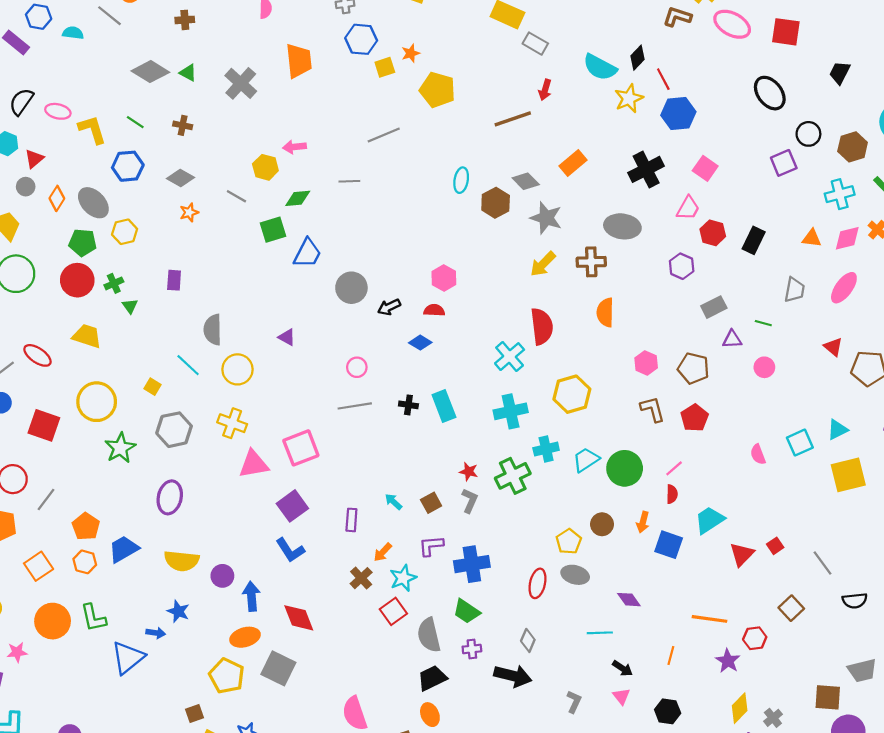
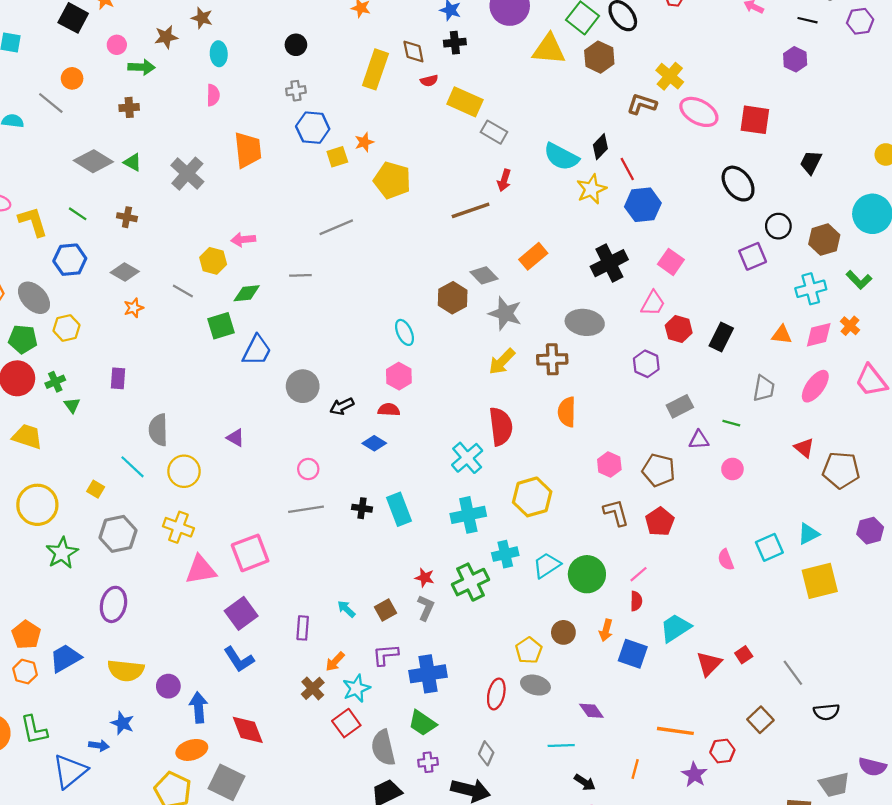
cyan ellipse: (461, 180) -> (404, 332), moved, turned -35

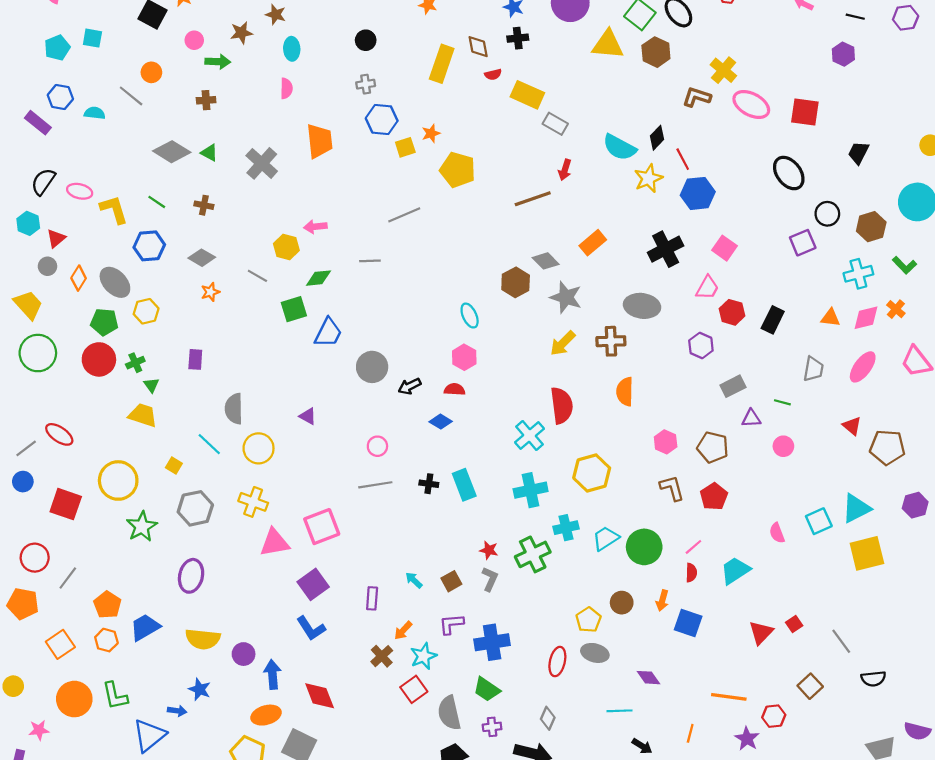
yellow trapezoid: (27, 437) -> (143, 415), moved
cyan triangle: (809, 534) -> (856, 508), size x1.4
cyan trapezoid: (675, 628) -> (735, 570), moved

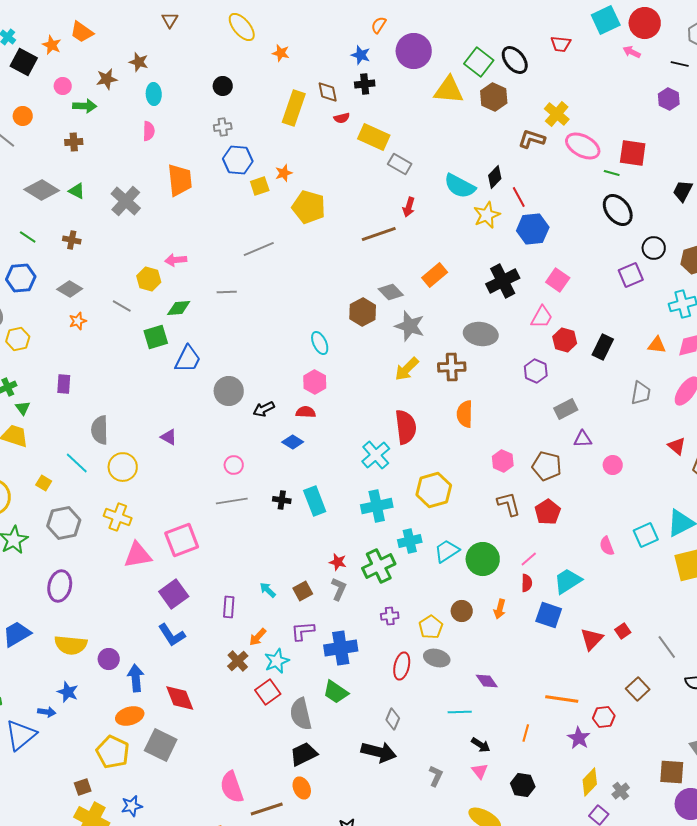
green line: (782, 402) -> (612, 173), moved
blue square: (688, 623) -> (549, 615), moved
purple cross: (492, 727) -> (390, 616), moved

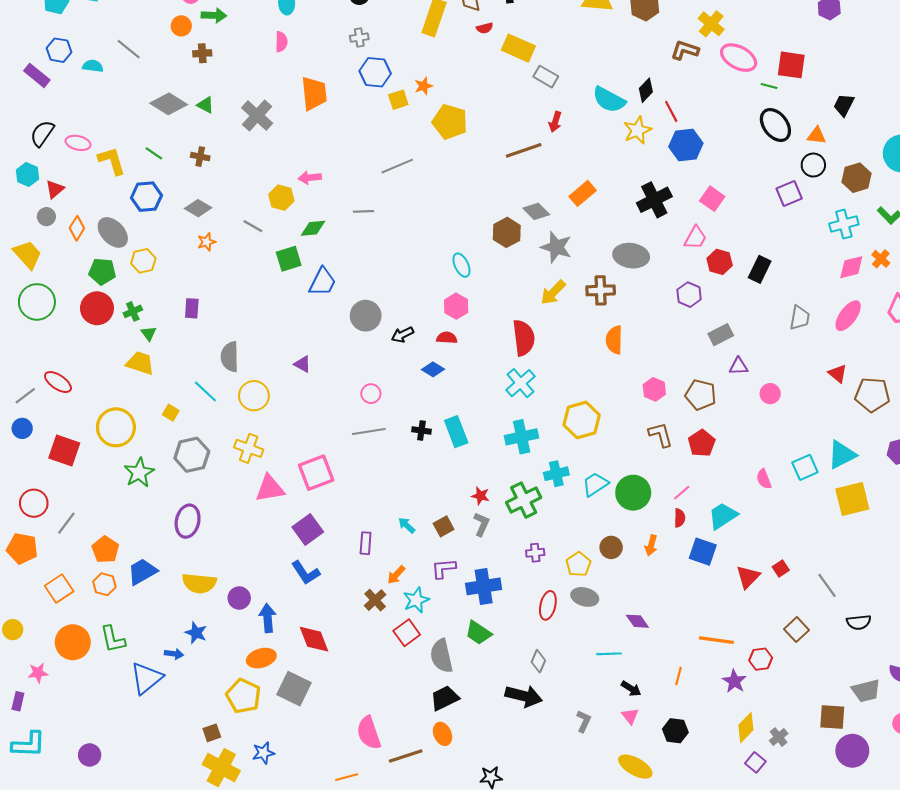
orange circle: (23, 116) -> (181, 26), moved
orange triangle: (657, 345) -> (817, 136), moved
red semicircle: (406, 427) -> (524, 338), moved

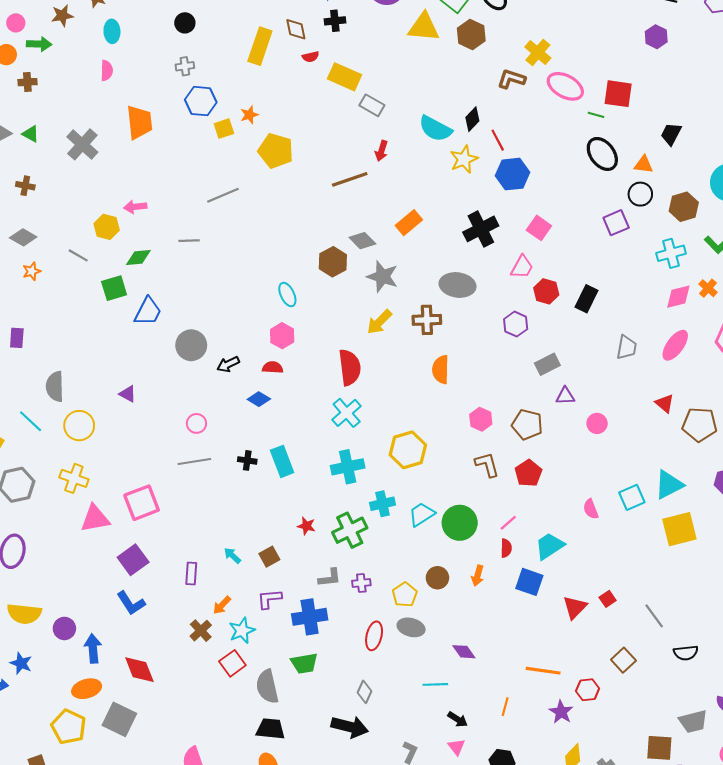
gray L-shape: (481, 524) -> (330, 578), moved, turned 60
green trapezoid: (478, 633) -> (304, 663), turned -44
black trapezoid: (445, 698) -> (270, 729), turned 32

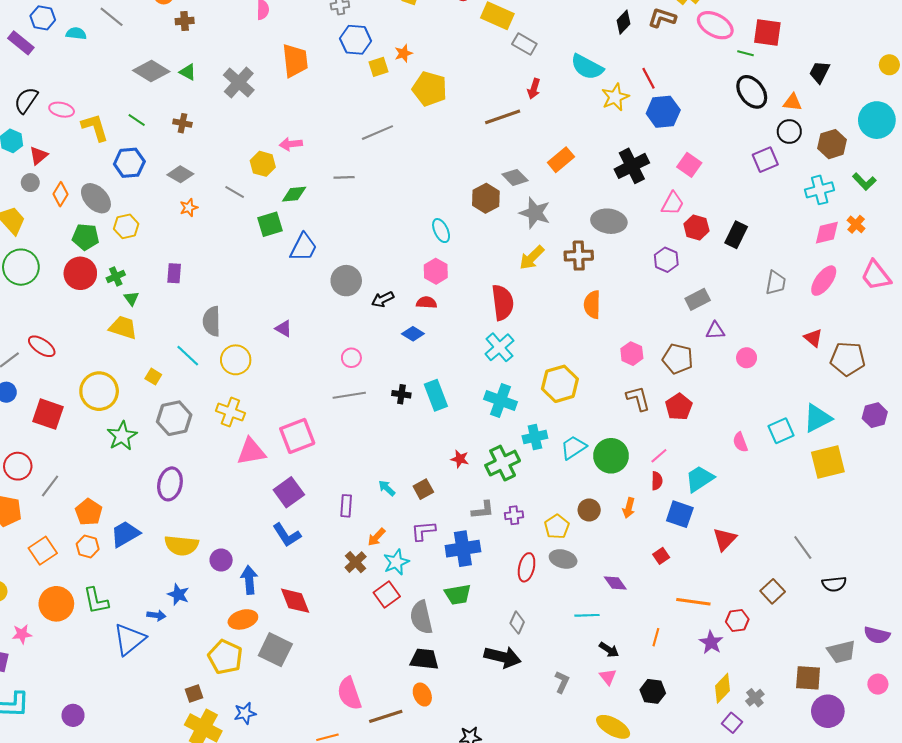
black diamond: (472, 119) -> (624, 22), moved
cyan cross: (348, 467) -> (500, 401), turned 32
red square: (608, 599) -> (661, 556), moved

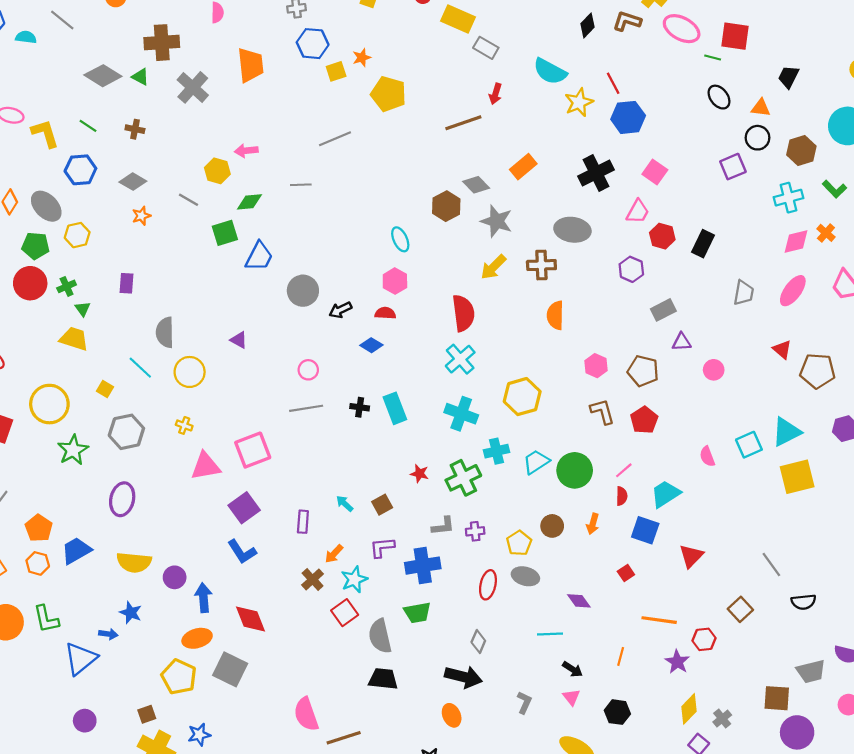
brown cross: (185, 21) -> (162, 43), moved, size x1.8
black ellipse: (752, 92) -> (719, 97), size x0.7
yellow cross: (230, 412) -> (184, 425), size x0.6
orange ellipse: (422, 695) -> (452, 715), moved
purple circle: (73, 715) -> (85, 721), moved

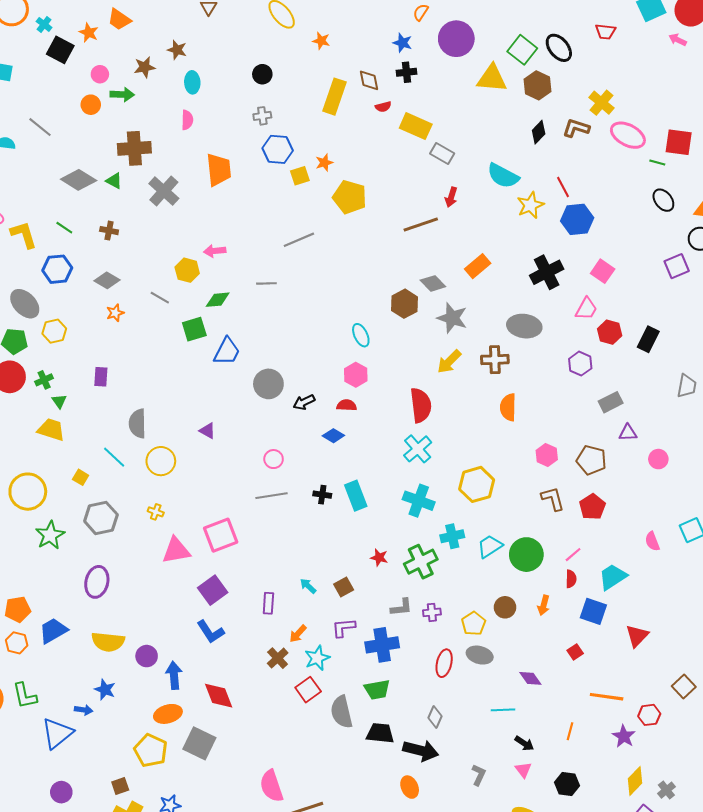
orange pentagon: (39, 528) -> (18, 609), turned 30
black trapezoid: (383, 679) -> (380, 733), moved

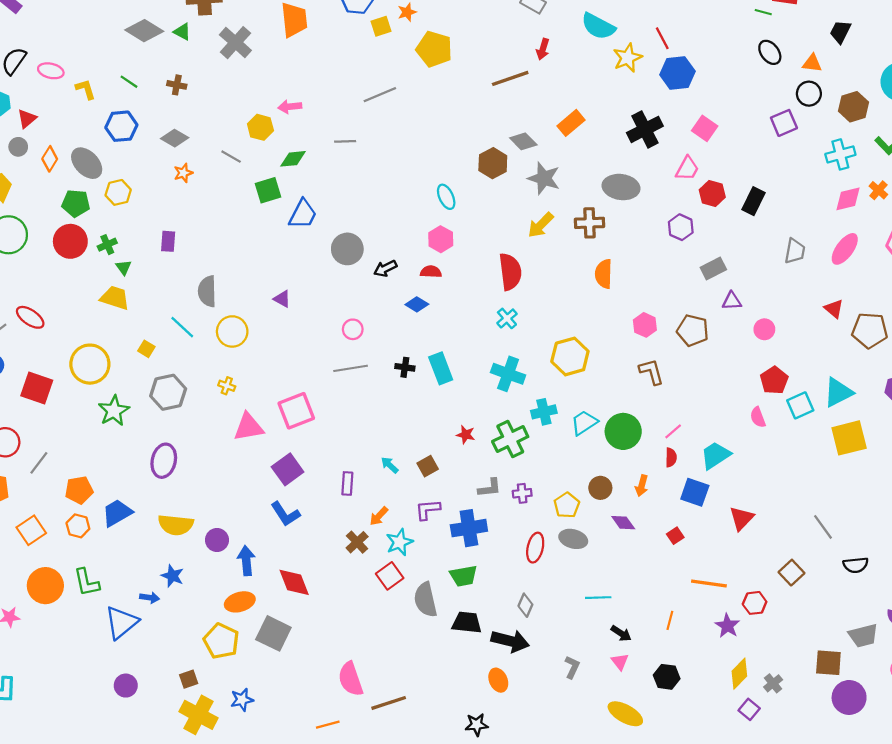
yellow L-shape: (24, 235) -> (86, 89), size x0.7
cyan cross: (418, 449) -> (507, 318), size x0.7
red pentagon: (592, 507) -> (774, 380), moved
purple diamond: (530, 678) -> (623, 523), moved

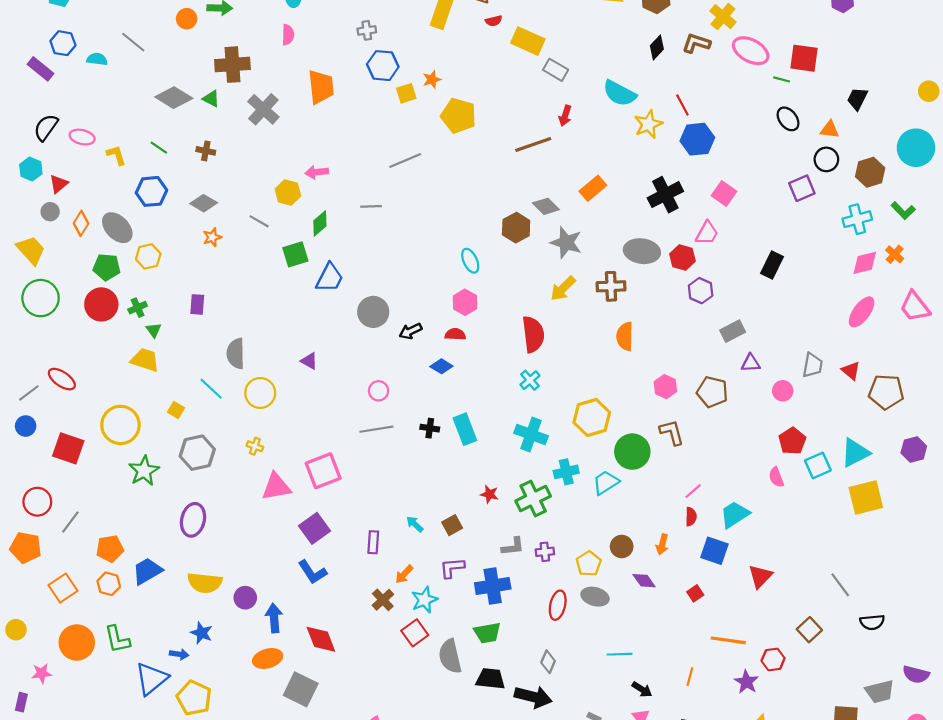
green diamond: (293, 159) -> (320, 223), turned -35
red hexagon: (712, 194) -> (682, 258), moved
gray trapezoid: (795, 251) -> (813, 365), moved
green circle: (623, 431) -> (632, 452), moved
yellow pentagon: (221, 641) -> (194, 698), moved

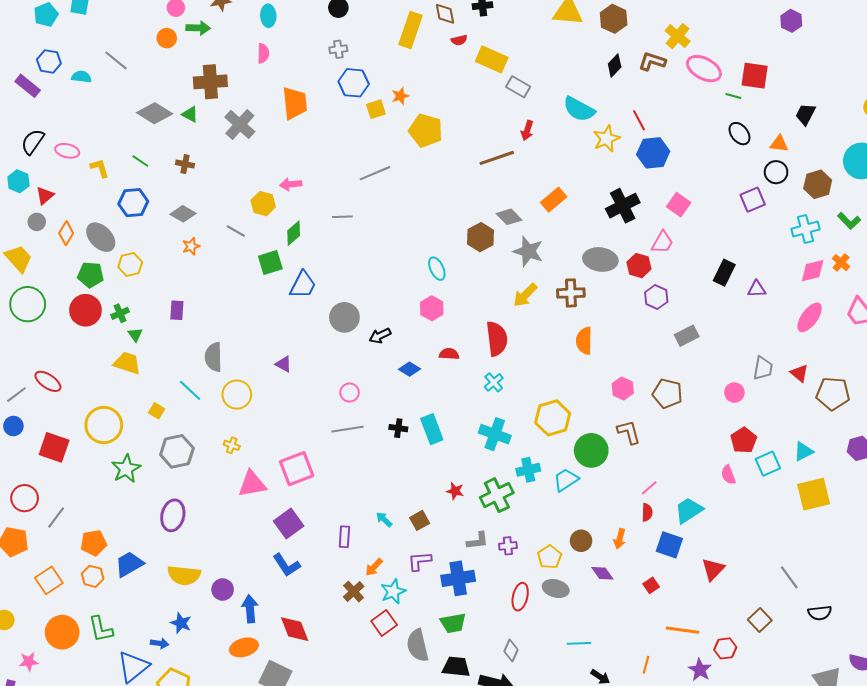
red semicircle: (455, 334) -> (449, 354), moved
purple triangle: (751, 363) -> (757, 289), moved
cyan triangle: (855, 453) -> (803, 451), size x0.7

